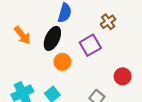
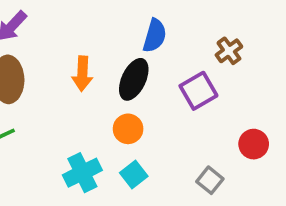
orange arrow: (22, 35) -> (82, 74), turned 42
orange circle: (62, 62) -> (128, 129), moved

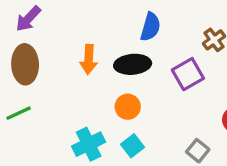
black ellipse: (134, 79) -> (133, 64), turned 60

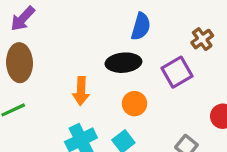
orange arrow: (89, 59) -> (81, 91), moved
orange circle: (128, 107) -> (134, 104), moved

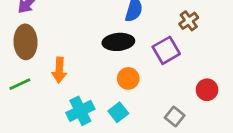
orange arrow: (81, 91) -> (59, 70), moved

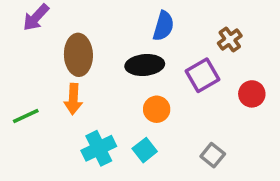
brown ellipse: (26, 42) -> (78, 55), moved
red circle: (207, 90) -> (252, 94), moved

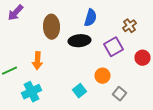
brown ellipse: (78, 55) -> (52, 27), moved
orange circle: (157, 109) -> (102, 76), moved
cyan cross: (99, 148) -> (32, 92), moved

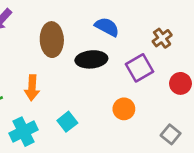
blue semicircle: (90, 18) -> (107, 27), turned -78
cyan square: (80, 91) -> (67, 122), moved
gray square: (120, 94) -> (171, 134), moved

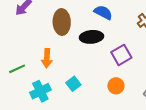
purple square: (139, 68) -> (121, 55), moved
orange circle: (124, 109) -> (116, 86), moved

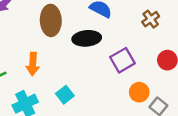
orange circle: (116, 86) -> (139, 92), moved

